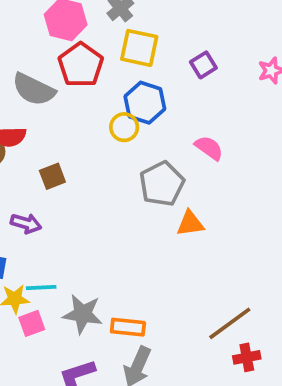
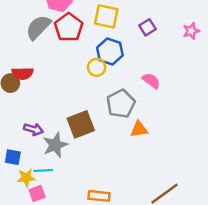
gray semicircle: (34, 89) -> (38, 27), moved, turned 108
brown square: (52, 176) -> (81, 124), moved, size x1.6
gray star: (83, 314) -> (55, 145), moved, turned -30

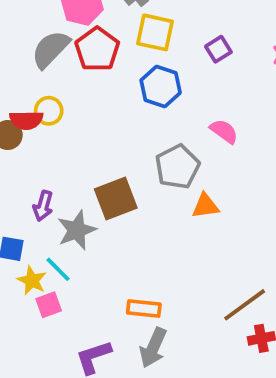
yellow circle: (97, 67) -> (49, 111), moved
purple arrow: (33, 129) -> (43, 206), turned 90
cyan line: (43, 170) -> (58, 269), turned 48
yellow star: (26, 178) -> (32, 281), turned 30

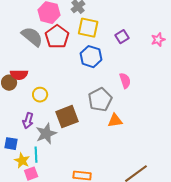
gray semicircle: (51, 49) -> (32, 37), turned 85
yellow circle: (49, 111) -> (40, 95), moved
pink semicircle: (224, 131) -> (125, 81), turned 35
cyan line: (58, 269) -> (36, 155), turned 42

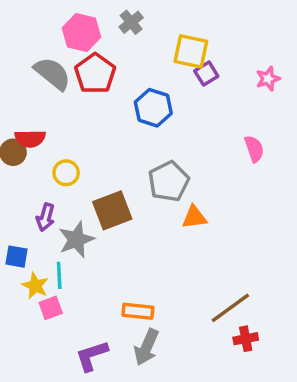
yellow square: (88, 28) -> (191, 51), moved
pink semicircle: (125, 81) -> (254, 149), moved

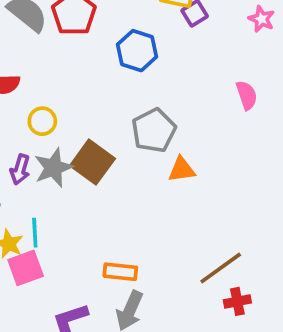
pink star: (268, 79) -> (262, 19), turned -30
brown square: (112, 210) -> (92, 162), turned -33
gray star: (76, 239) -> (53, 168), moved
pink square: (51, 308) -> (26, 268), size x1.4

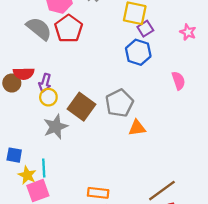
blue hexagon: (137, 51) -> (138, 52), moved
brown square: (92, 162) -> (82, 107), moved
purple arrow: (20, 169) -> (45, 83), moved

